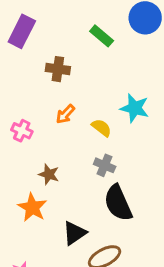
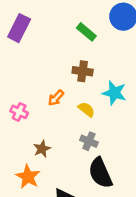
brown cross: (58, 69) -> (83, 71), moved
brown star: (49, 174) -> (42, 149), turned 30

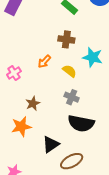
pink cross: (19, 112) -> (14, 73), turned 32
black semicircle: (100, 173) -> (81, 123), turned -55
orange star: (28, 177) -> (21, 127), turned 30

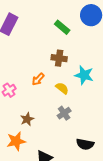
gray cross: (72, 97) -> (64, 113), turned 32
black semicircle: (81, 123) -> (85, 144), moved, size x0.7

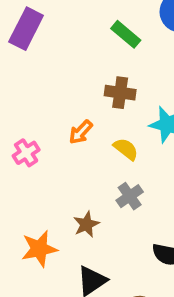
brown star: (27, 119) -> (86, 224), moved

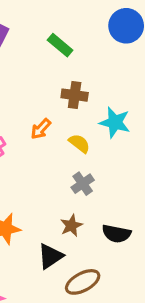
green rectangle: (126, 34) -> (60, 45), moved
brown star: (86, 224) -> (71, 226), moved

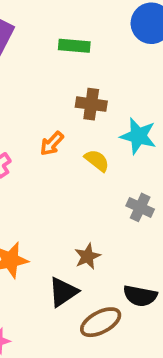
green rectangle: (60, 45) -> (74, 46), turned -35
gray cross: (83, 184) -> (140, 207), moved, turned -30
black semicircle: (116, 234) -> (140, 296), moved

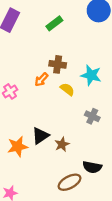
green rectangle: (74, 46) -> (54, 23), turned -42
brown cross: (91, 104) -> (58, 64), moved
black triangle: (63, 292) -> (40, 136), moved

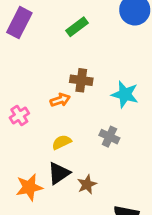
orange arrow: (41, 80) -> (60, 100), turned -152
yellow semicircle: (67, 89) -> (62, 142), moved, turned -64
gray cross: (92, 116) -> (109, 137), moved

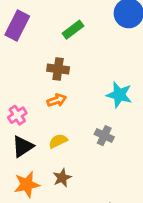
brown cross: (81, 80) -> (58, 69), moved
black triangle: (59, 173) -> (23, 146), moved
brown star: (87, 184) -> (62, 178), moved

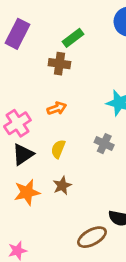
brown cross: (58, 69) -> (59, 64), moved
pink cross: (17, 115) -> (17, 123), size x1.4
yellow semicircle: (58, 141) -> (58, 149), turned -42

